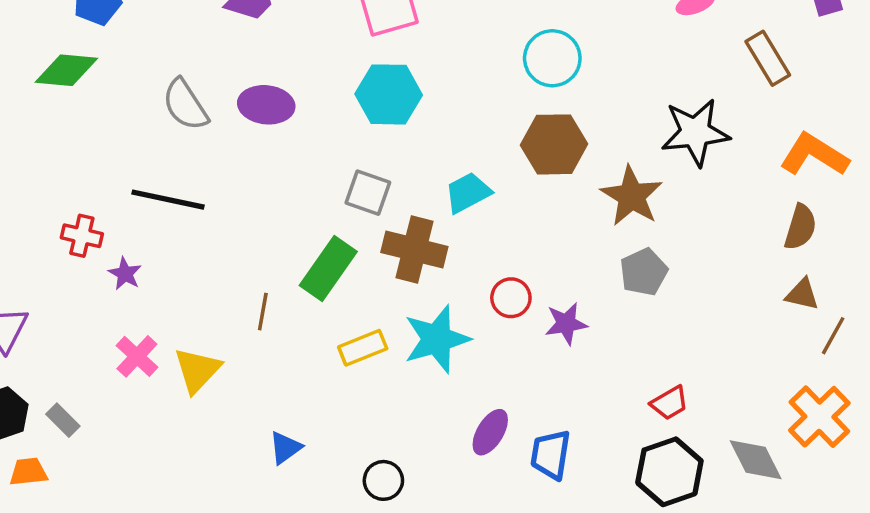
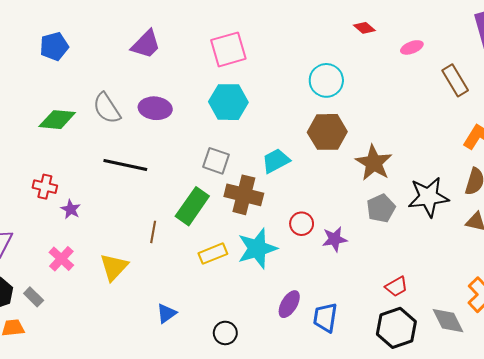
green diamond: (66, 70) -> (57, 120), moved
black star: (695, 132) -> (428, 197), moved
black line: (168, 200) -> (125, 165), moved
pink cross: (137, 356) -> (61, 259), moved

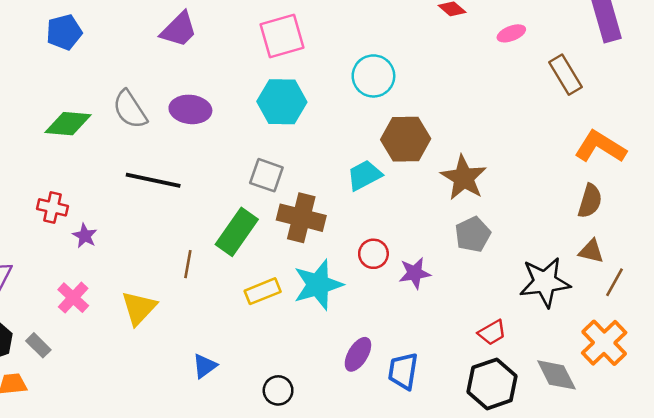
cyan circle: (326, 80) -> (373, 76), moved
cyan trapezoid: (276, 161) -> (364, 175), moved
black star: (428, 197) -> (545, 282), moved

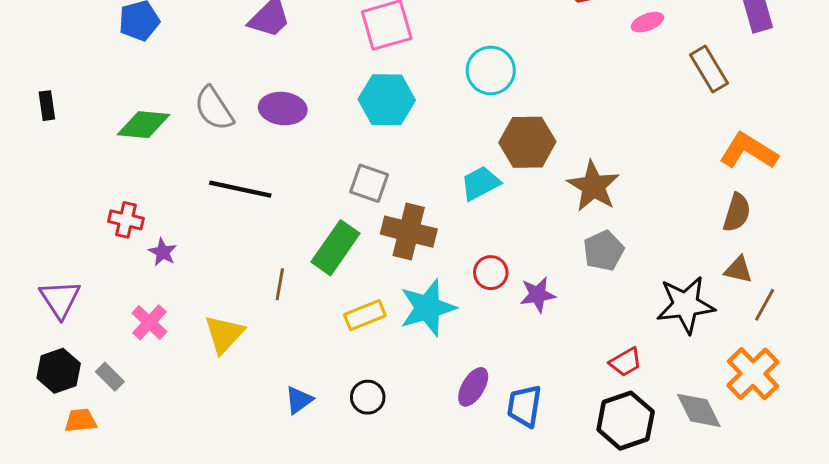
black circle: (278, 390) -> (368, 397), moved

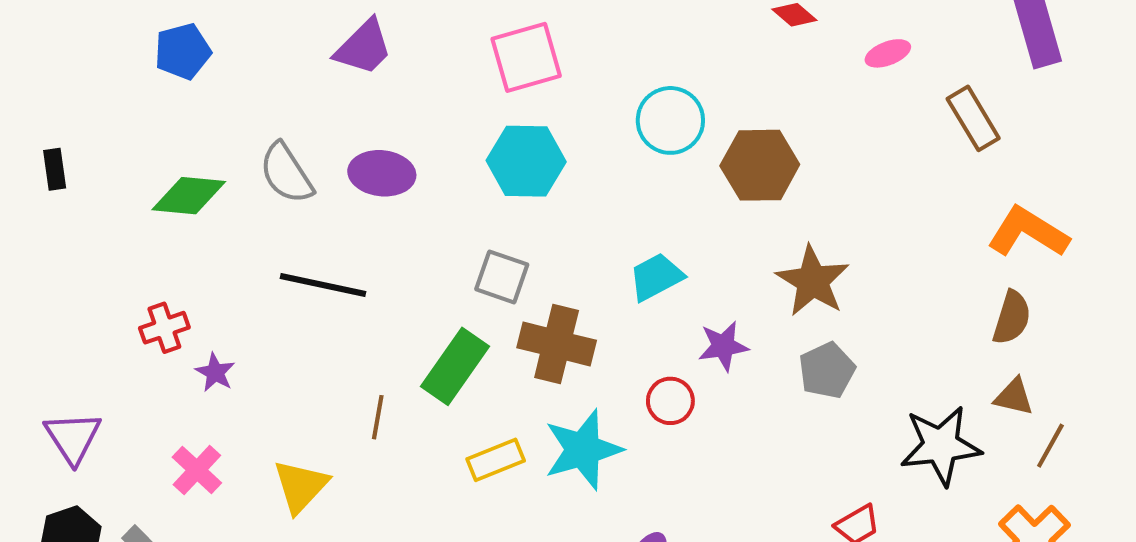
brown hexagon: (527, 142) -> (760, 165), moved
red cross: (126, 220) -> (164, 328), turned -32
purple star: (538, 295) -> (723, 346), moved

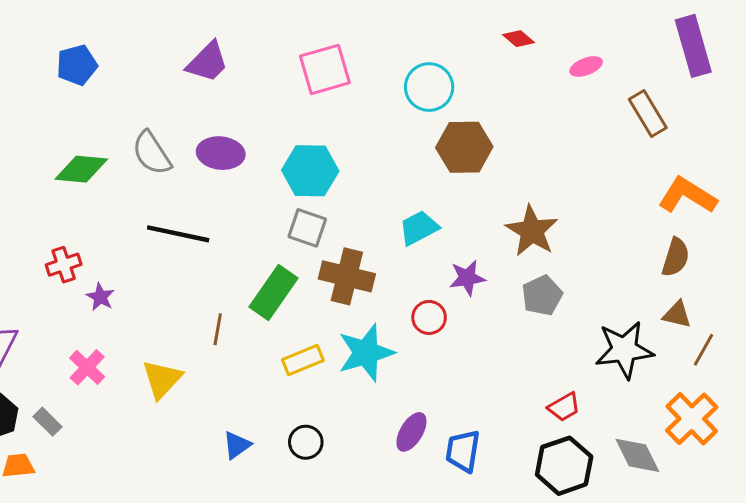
cyan circle: (670, 120) -> (429, 87), moved
cyan hexagon: (526, 161) -> (310, 171), moved
brown hexagon: (760, 165) -> (464, 147), moved

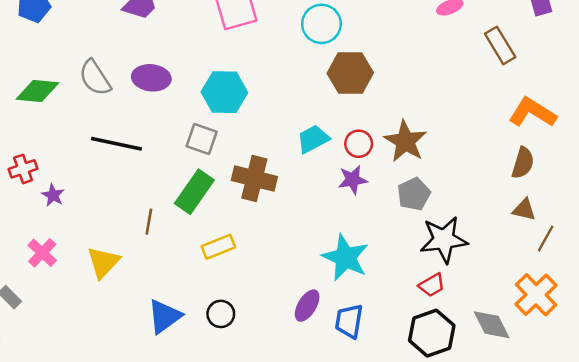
gray square: (307, 228) -> (202, 139), moved
red circle: (429, 317) -> (359, 144), moved
black star: (624, 350) -> (444, 240), moved
cyan star: (366, 353) -> (345, 258), moved, turned -30
blue triangle: (237, 445) -> (164, 316), size x1.5

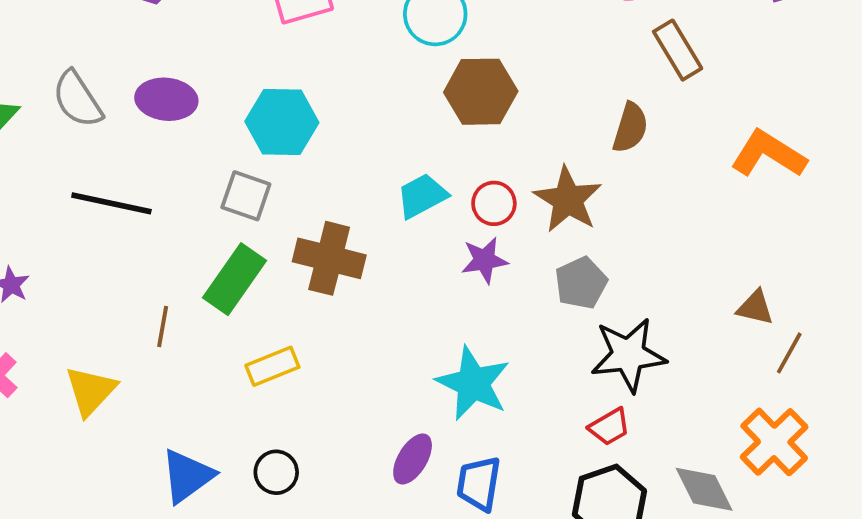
brown rectangle: (500, 45) -> (678, 50), moved
brown semicircle: (523, 163) -> (630, 128), moved

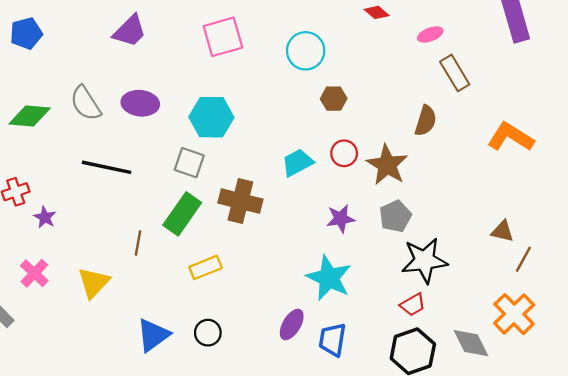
brown hexagon: (481, 92) -> (334, 99), size x0.6
red circle: (494, 203) -> (344, 153), moved
purple star: (484, 260) -> (341, 219), moved

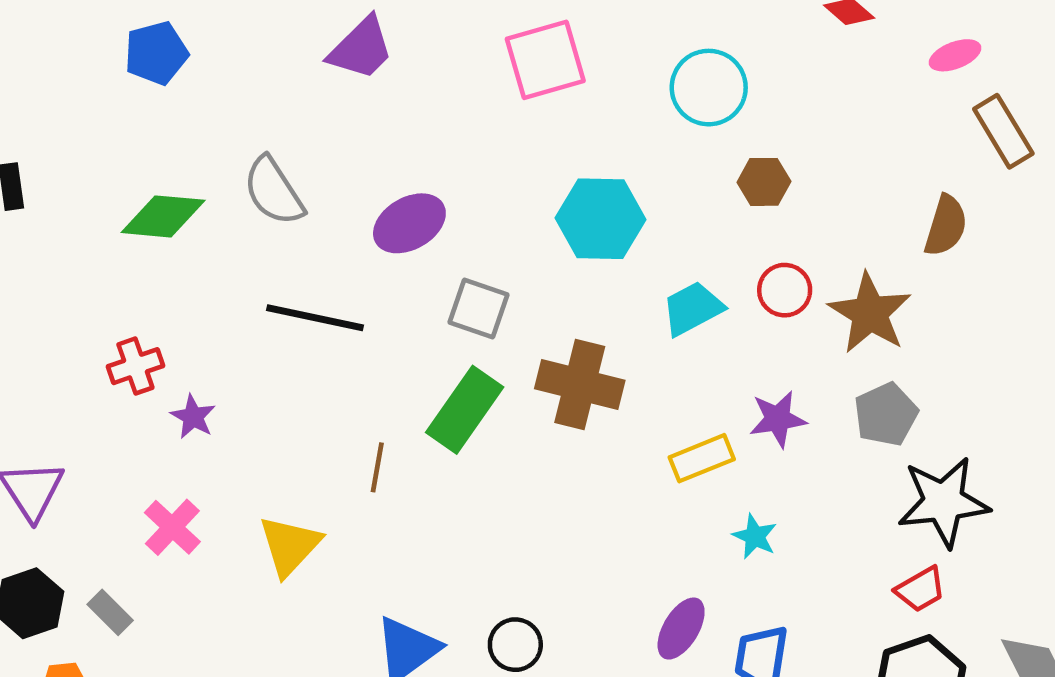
purple ellipse: (140, 103) -> (409, 223), moved, turned -36
cyan hexagon: (211, 117) -> (600, 219), moved
yellow rectangle: (205, 267) -> (702, 458), moved
cyan star: (329, 278) -> (755, 536), size x0.5

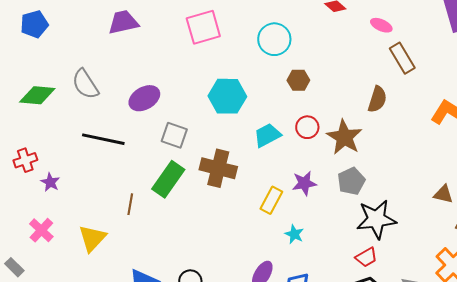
purple trapezoid: (361, 48) -> (123, 22), turned -148
pink ellipse: (955, 55) -> (381, 25), turned 45
yellow rectangle: (702, 458) -> (271, 200), turned -40

